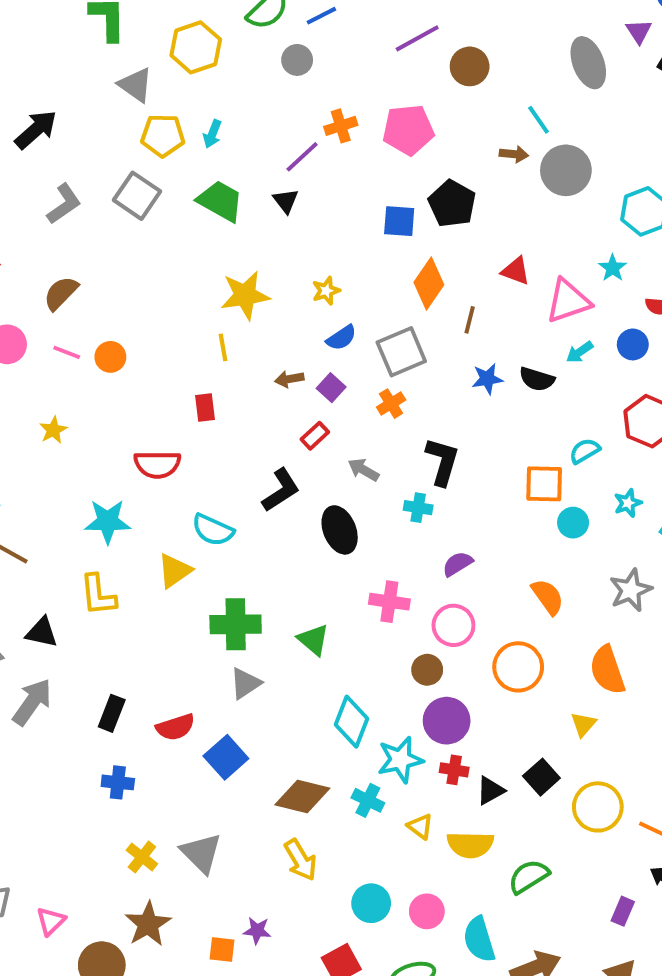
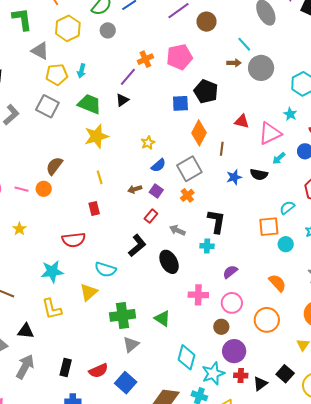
gray circle: (297, 60) -> (108, 30), moved
black triangle: (286, 201) -> (122, 100), turned 40
brown semicircle: (61, 293) -> (54, 166), moved
yellow star: (245, 295) -> (96, 136), moved

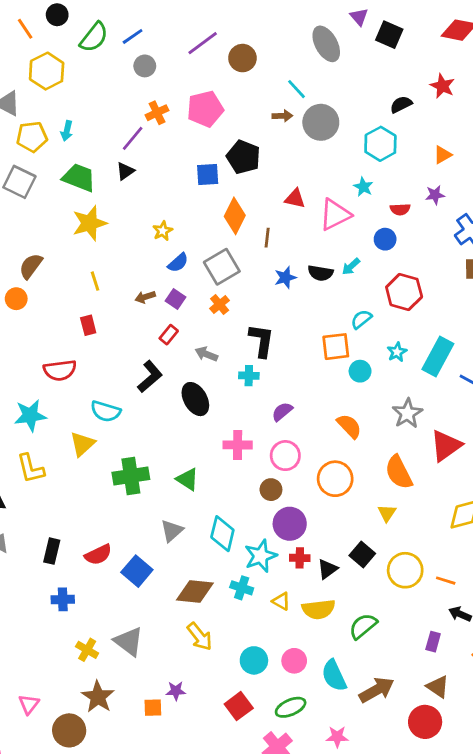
gray circle: (108, 30) -> (145, 66), moved
cyan arrow: (279, 158) -> (351, 266), moved
gray triangle: (131, 344) -> (172, 531), moved

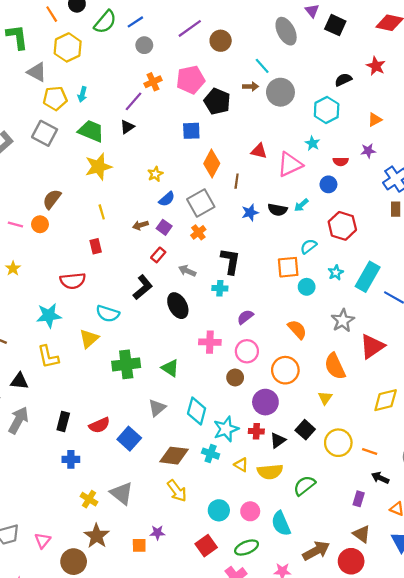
black pentagon: (243, 157) -> (217, 101), moved
purple circle: (290, 524) -> (265, 402), moved
brown arrow: (377, 690) -> (316, 551), moved

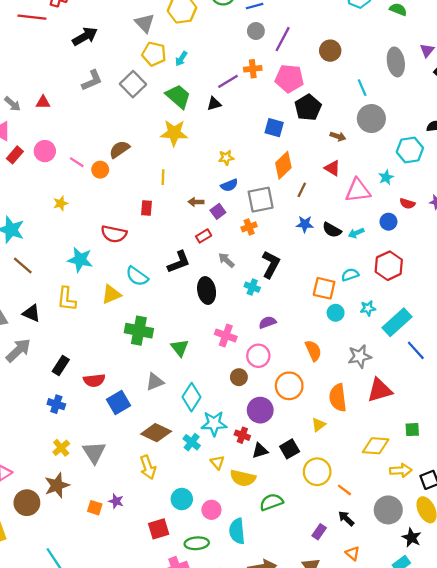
purple line: (190, 28) -> (283, 39), moved, turned -45
brown arrow: (251, 87) -> (338, 136), moved

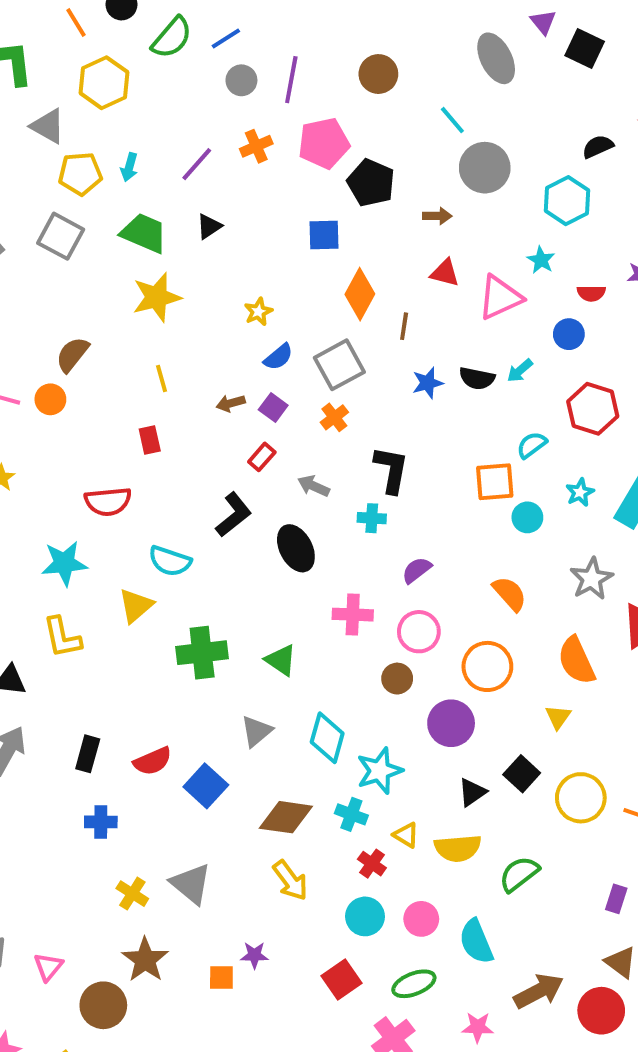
purple line: (228, 81) -> (197, 164), moved
red cross: (242, 435) -> (372, 864), moved, turned 32

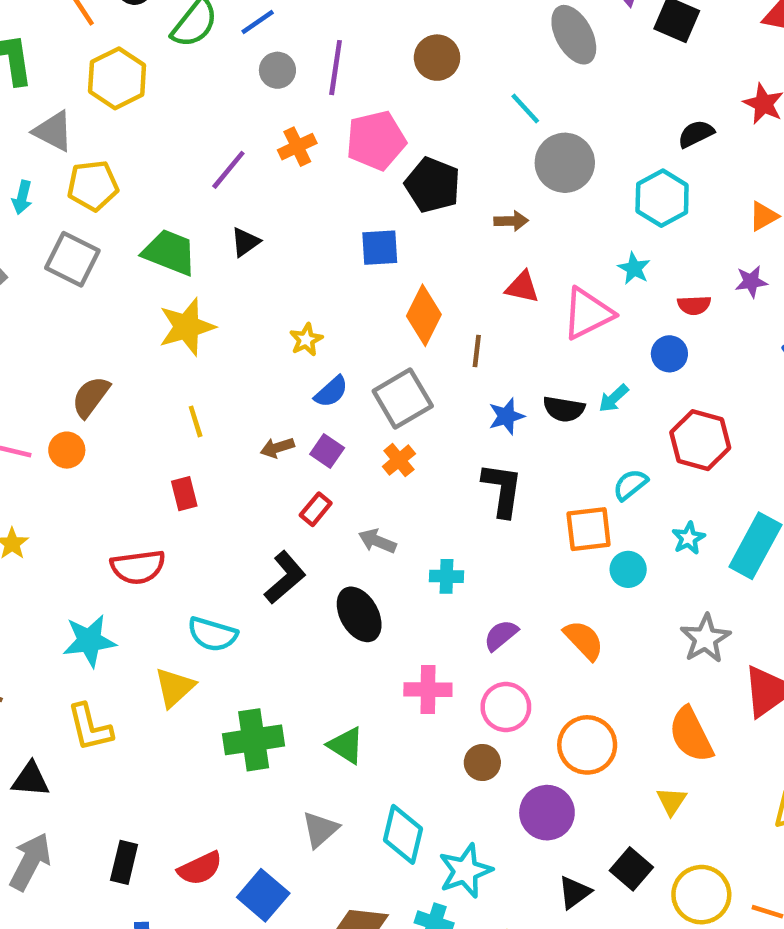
cyan arrow: (129, 167) -> (22, 197), moved
black L-shape: (391, 470) -> (502, 490), moved
orange semicircle: (510, 594) -> (584, 640), moved

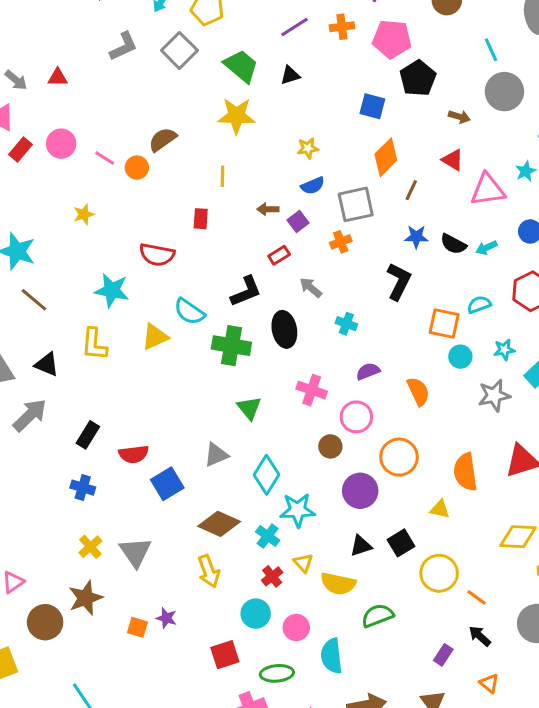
gray star: (705, 638) -> (494, 395), moved
green cross: (254, 740) -> (231, 346), moved
yellow triangle: (672, 801) -> (440, 509), turned 50

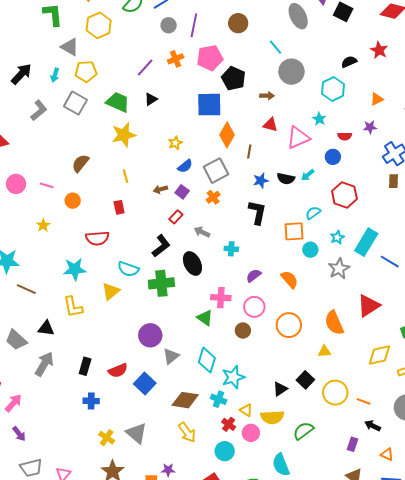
blue square: (372, 106) -> (209, 105), size x1.5
orange circle: (137, 168) -> (73, 201), moved
green triangle: (249, 408) -> (205, 318), moved
purple circle: (360, 491) -> (150, 335), moved
pink circle: (296, 627) -> (251, 433), moved

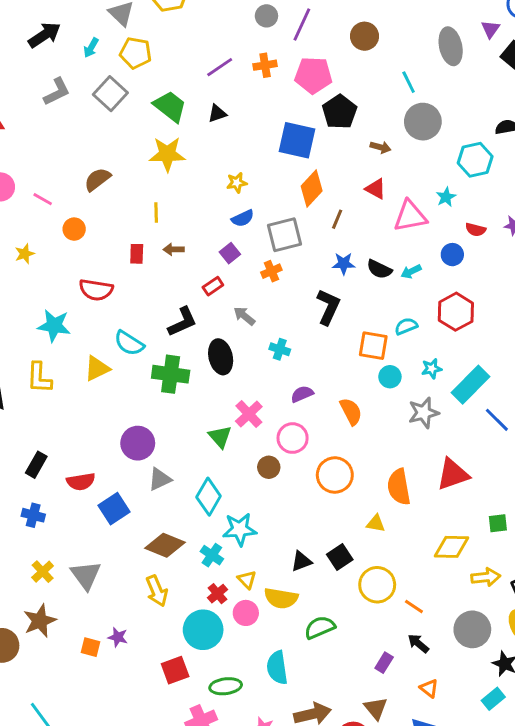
brown arrow: (160, 189) -> (174, 249), moved
pink cross: (221, 298) -> (249, 414), turned 30
cyan circle: (225, 451) -> (203, 630), size x1.4

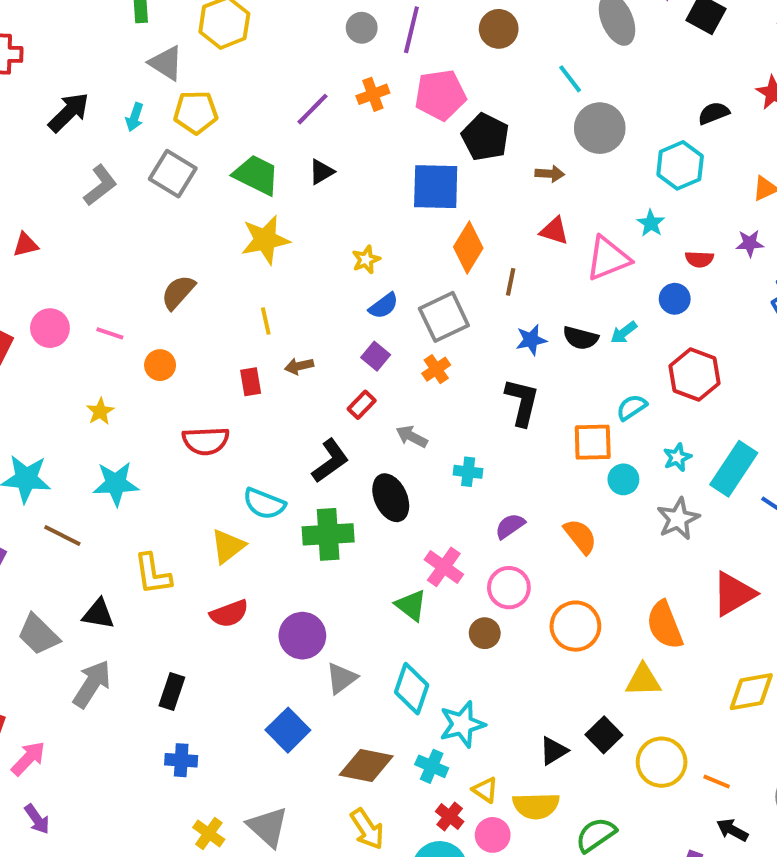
cyan star: (54, 326) -> (116, 484), moved
red semicircle: (81, 482) -> (229, 614), moved
yellow triangle: (376, 523) -> (643, 680), size x1.4

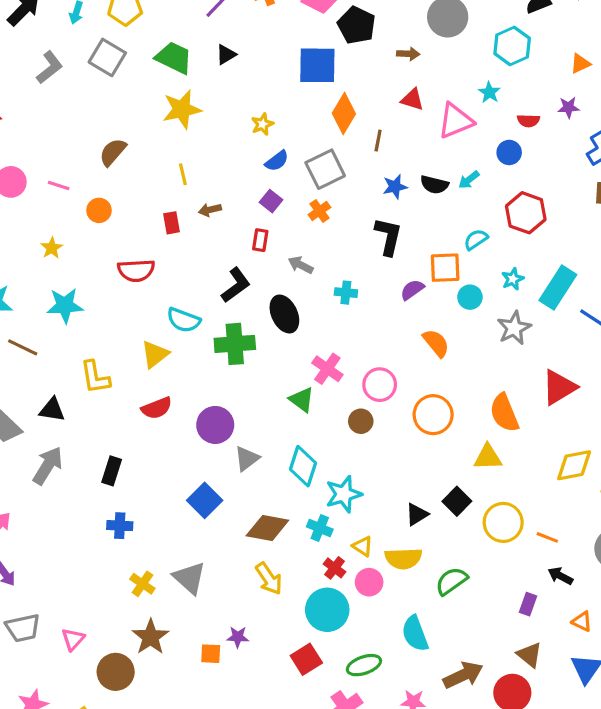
red rectangle: (362, 405) -> (260, 240), turned -35
purple semicircle: (510, 526) -> (412, 290), moved

